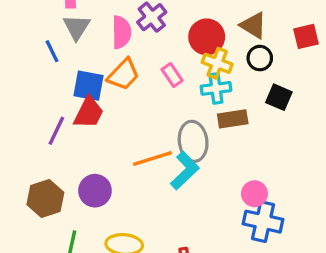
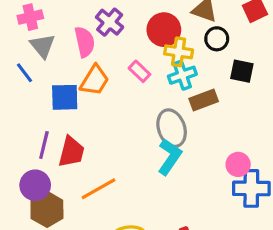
red trapezoid: (89, 113) -> (71, 152), moved
orange line: (152, 159) -> (99, 189), moved
purple circle: (95, 191) -> (35, 185), moved

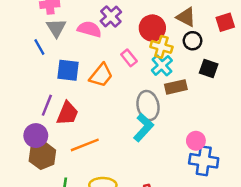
pink semicircle: (85, 42) -> (89, 29), turned -70
cyan cross: (182, 75) -> (162, 65), turned -30
orange trapezoid: (95, 80) -> (101, 75), moved

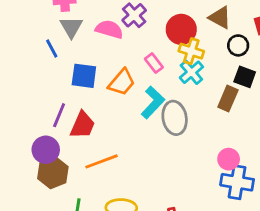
black circle: (193, 41) -> (238, 45), moved
brown rectangle: (176, 87) -> (228, 98), moved, turned -55
cyan L-shape: (143, 128) -> (153, 102), moved

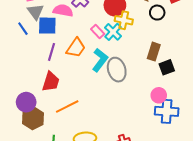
cyan cross: (191, 72) -> (113, 32), moved
blue square: (84, 76) -> (47, 26), moved
black square: (245, 77) -> (167, 67), moved, turned -35
purple line: (59, 115) -> (52, 52), moved

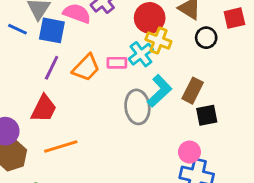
blue line: (23, 29) -> (17, 29), turned -40
pink rectangle: (98, 32) -> (117, 63), moved, turned -56
cyan L-shape: (100, 60) -> (159, 91), moved

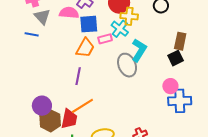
blue square: (52, 30) -> (89, 24), moved
purple line: (52, 68) -> (78, 76), moved
brown rectangle: (193, 91) -> (180, 41), moved
red trapezoid: (44, 109) -> (69, 119), moved

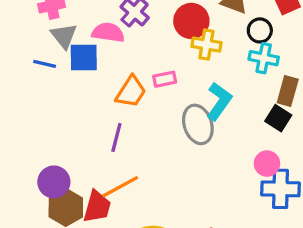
blue square: (89, 24) -> (84, 57), moved
cyan cross: (120, 29) -> (264, 58), moved, turned -30
black square: (176, 58) -> (278, 118), turned -35

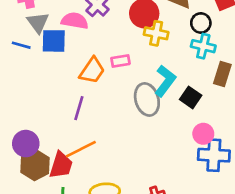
black square: (278, 118) -> (191, 97), moved

